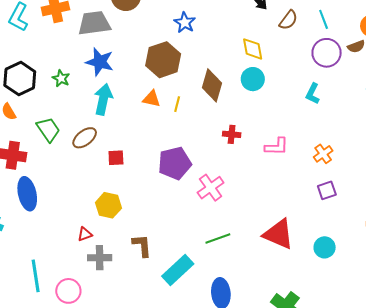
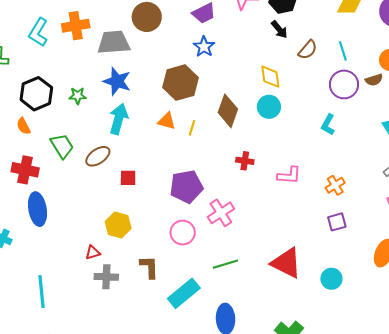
green star: (61, 78) -> (78, 96), turned -30
pink circle: (68, 291) -> (183, 233), moved

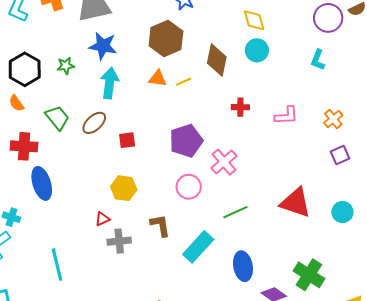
yellow line: (192, 128) -> (184, 82), turned 56

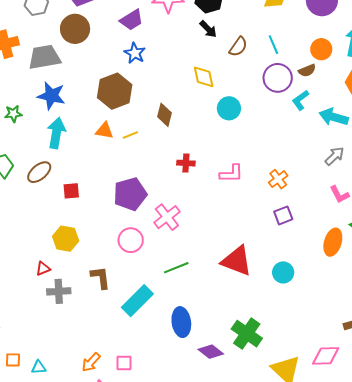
cyan circle: (257, 50) -> (229, 108), moved
brown diamond: (217, 60) -> (164, 115), size x0.7
cyan L-shape: (318, 60) -> (300, 100), moved, turned 30

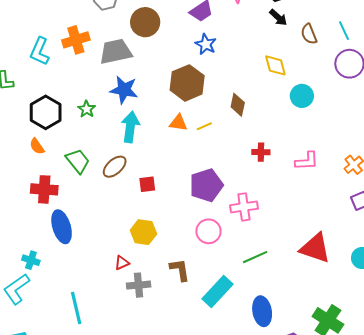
brown semicircle: (238, 47) -> (309, 34), turned 125
green star: (13, 114) -> (87, 109), turned -30
pink cross: (167, 217) -> (244, 207), turned 32

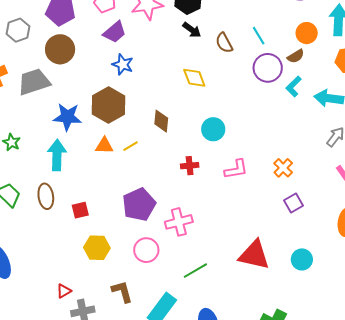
blue star: (124, 90) -> (67, 117), moved
cyan circle: (302, 96) -> (213, 129), moved
brown ellipse: (115, 167) -> (46, 196), turned -50
yellow hexagon: (143, 232) -> (97, 248), moved

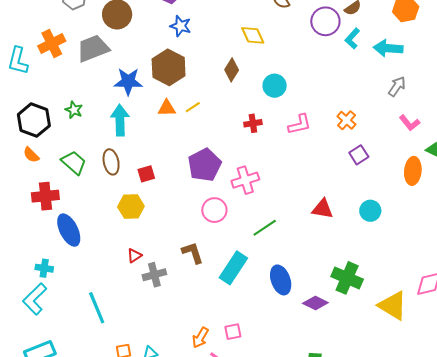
brown diamond: (161, 121) -> (232, 70), moved, turned 30
yellow hexagon: (97, 248) -> (131, 206), moved
red triangle: (254, 255) -> (322, 209), size x0.7

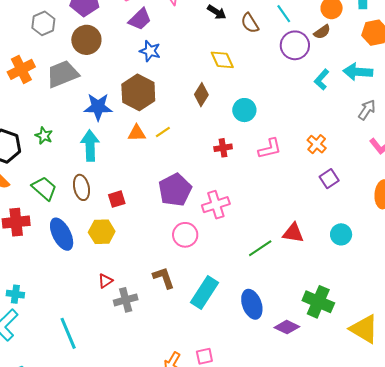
cyan L-shape: (352, 38) -> (322, 80), moved
green line: (265, 228) -> (260, 248), moved
blue ellipse: (69, 230) -> (62, 234), moved

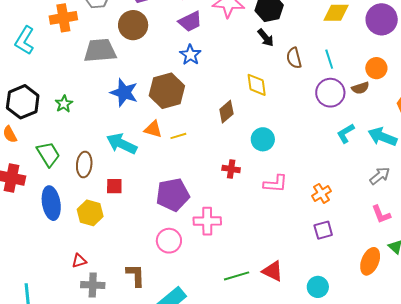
orange cross: (21, 69) -> (63, 18), moved
cyan arrow: (90, 146) -> (122, 144), moved, turned -80

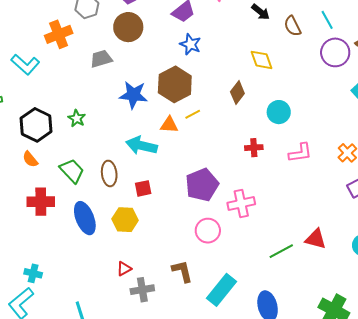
cyan L-shape: (25, 40) -> (25, 64), turned -68
gray trapezoid: (100, 51) -> (101, 59), size x0.7
yellow line: (178, 136) -> (193, 114), moved

